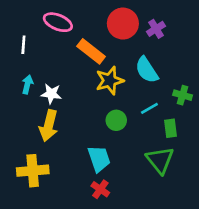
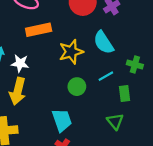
orange rectangle: (91, 51) -> (39, 30), moved, turned -50
green triangle: (160, 160) -> (115, 121), size x0.7

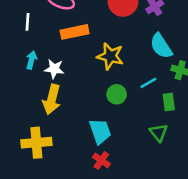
cyan semicircle: (104, 42) -> (161, 46), moved
yellow star: (71, 52) -> (110, 56), turned 30

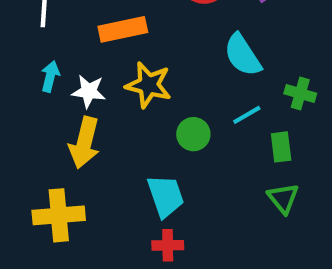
cyan semicircle: (161, 46) -> (243, 55), moved
yellow star: (110, 56) -> (148, 85), moved
green triangle: (159, 132) -> (283, 198), moved
red cross: (101, 160) -> (168, 245), turned -36

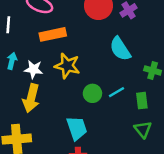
cyan line: (247, 115) -> (117, 92), moved

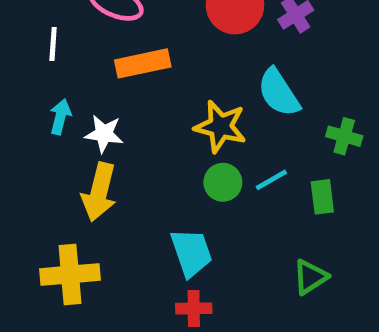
yellow star: (67, 66) -> (220, 127), moved
green triangle: (143, 129) -> (310, 277), moved, turned 36

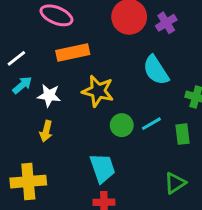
white line: (53, 44) -> (16, 58), moved, turned 48
cyan arrow: (60, 117) -> (22, 85), turned 36
yellow star: (220, 127) -> (98, 91), moved
yellow arrow: (99, 192) -> (46, 131), size x0.6

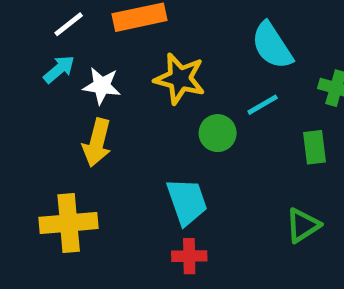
white line: (16, 58) -> (69, 24), moved
cyan line: (151, 124) -> (263, 105), moved
yellow arrow: (46, 131) -> (97, 143), size x1.4

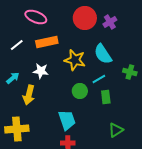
cyan arrow: (59, 69) -> (13, 78), moved
yellow star: (180, 79) -> (75, 60), moved
white star: (102, 86) -> (41, 71), moved
green rectangle: (315, 147) -> (106, 97), moved

